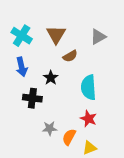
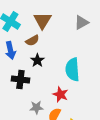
brown semicircle: (70, 56) -> (32, 40), moved
red star: (88, 119) -> (60, 94), moved

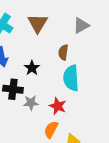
brown semicircle: (32, 40) -> (63, 52), moved, turned 128
gray star: (36, 107) -> (31, 103), moved

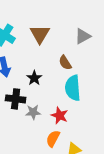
brown semicircle: (63, 52) -> (65, 63), turned -40

